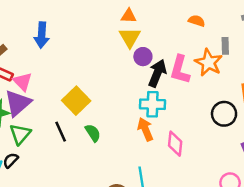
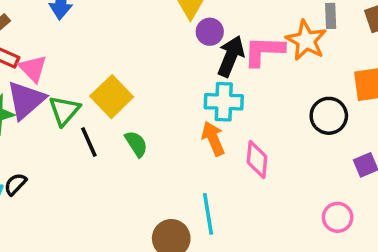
pink L-shape: (180, 70) -> (264, 51), turned 76
green triangle: (20, 134) -> (64, 111), moved

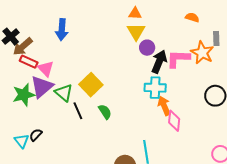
green triangle: (64, 111) -> (64, 93), turned -30
orange arrow: (213, 139) -> (164, 106), moved

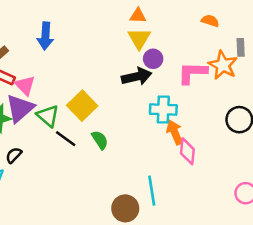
black arrow: (159, 62) -> (137, 77), moved, turned 55
black line: (78, 111) -> (66, 139), turned -30
black semicircle: (36, 135) -> (14, 155), moved

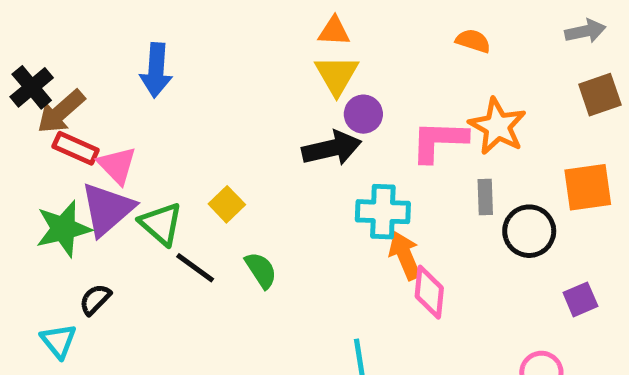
gray rectangle: (241, 47) -> (485, 197), moved
yellow square: (82, 106) -> (227, 204), size x0.6

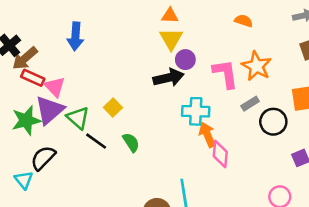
pink L-shape: (439, 141) -> (225, 74), turned 80
gray rectangle: (485, 197) -> (250, 104), turned 60
black semicircle: (95, 299) -> (43, 158), size x1.5

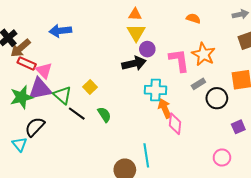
blue arrow: (75, 36) -> (60, 31), turned 80
purple triangle: (50, 110) -> (40, 89), turned 30

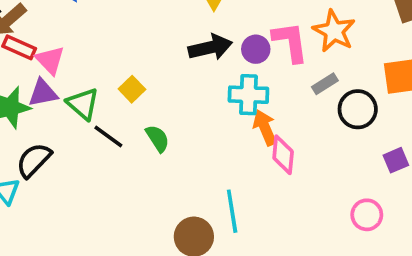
purple circle: (147, 49) -> (256, 49), moved
purple triangle: (40, 89) -> (43, 93), size x0.7

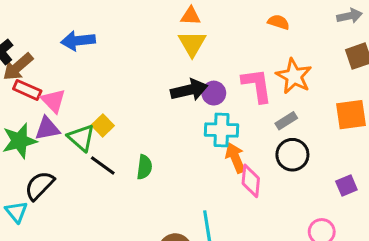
purple circle: (256, 49) -> (214, 93), moved
yellow square: (132, 89) -> (103, 125), moved
black circle: (358, 109) -> (292, 155), moved
green semicircle: (157, 138) -> (144, 167), turned 40

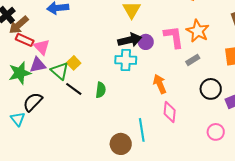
cyan cross: (221, 130) -> (126, 60), moved
black circle: (292, 155) -> (211, 89), moved
pink diamond: (251, 181) -> (170, 112), moved

